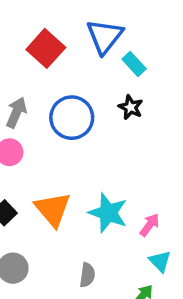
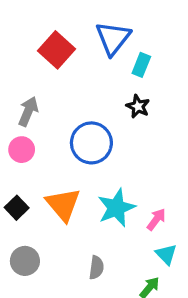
cyan rectangle: (134, 64) -> (141, 65), turned 65
blue circle: (72, 118) -> (91, 143), moved
cyan star: (108, 213) -> (116, 208), turned 30

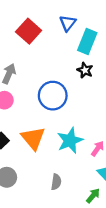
blue triangle: (113, 38) -> (68, 23), size x0.7
cyan rectangle: (141, 65) -> (87, 41), size x1.5

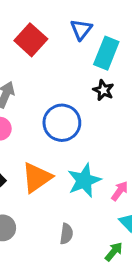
orange triangle: (33, 138) -> (37, 178), turned 35

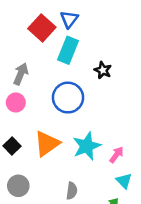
blue triangle: (81, 29) -> (69, 19), moved
cyan rectangle: (106, 53) -> (68, 50), moved

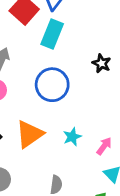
black star: (103, 70) -> (102, 63), moved
cyan star: (87, 146) -> (72, 137), size x0.6

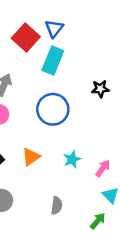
black star: (102, 63) -> (100, 89), turned -30
orange triangle: (30, 134) -> (31, 157), size x0.7

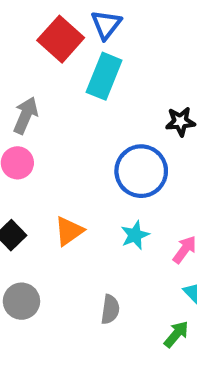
blue circle: (53, 109) -> (141, 171), moved

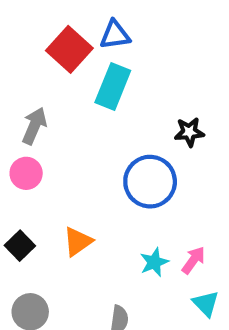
blue triangle: (106, 25) -> (115, 35), turned 44
cyan star: (135, 235) -> (154, 262), moved

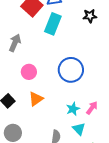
black star: (189, 132) -> (90, 16), moved
pink circle: (26, 173) -> (29, 72), moved
cyan triangle: (206, 304) -> (79, 129), moved

